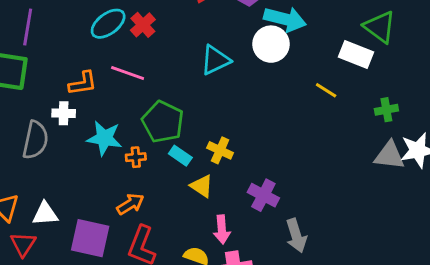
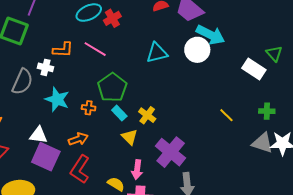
green triangle: (380, 27) -> (274, 54), size x0.7
yellow line: (326, 90) -> (226, 115), moved
cyan star: (104, 138) -> (57, 99), moved
purple cross: (263, 195) -> (171, 152), size x1.4
white triangle: (45, 214) -> (38, 135), moved

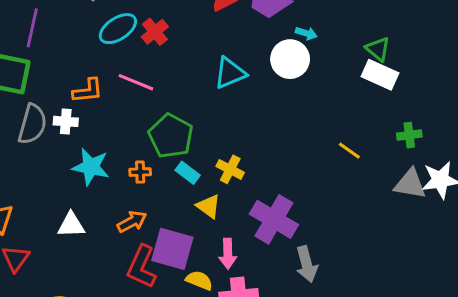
cyan arrow: (210, 35) -> (306, 33), size x0.5
green triangle: (274, 54) -> (378, 49), moved
gray semicircle: (22, 82) -> (32, 124), moved
purple square: (46, 157) -> (172, 249), moved

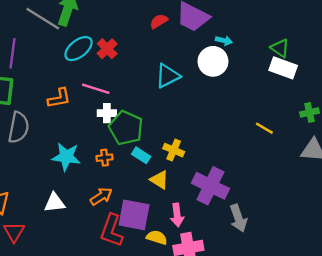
white cross: (66, 121) -> (107, 113), moved

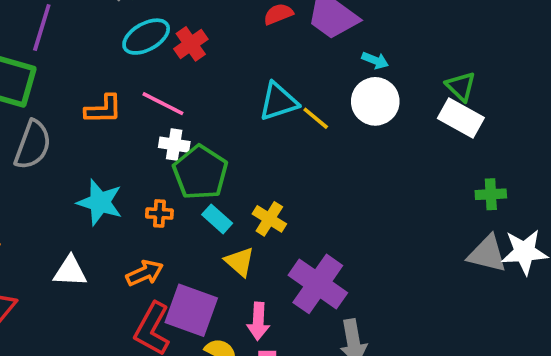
white circle: (213, 61) -> (375, 101), moved
yellow line: (264, 128) -> (316, 118), moved

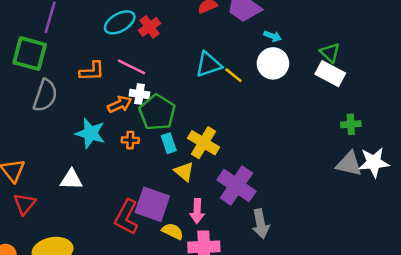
cyan rectangle: (217, 219) -> (169, 143), turned 30
yellow cross: (269, 219) -> (203, 143), size x1.4
orange arrow: (145, 273) -> (120, 104), moved

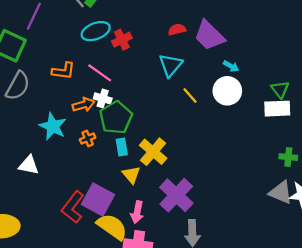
cyan triangle: (208, 64) -> (171, 65), moved, turned -40
white rectangle: (330, 74) -> (277, 109), turned -40
orange cross: (130, 140) -> (88, 138), turned -35
yellow semicircle: (173, 231) -> (112, 227), size x1.6

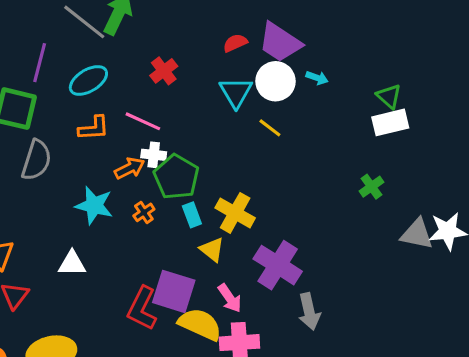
cyan ellipse: (96, 31) -> (88, 80), moved
white circle: (227, 91) -> (276, 81), moved
green cross: (288, 157) -> (371, 187), moved, turned -30
pink arrow: (137, 212) -> (230, 298), turned -35

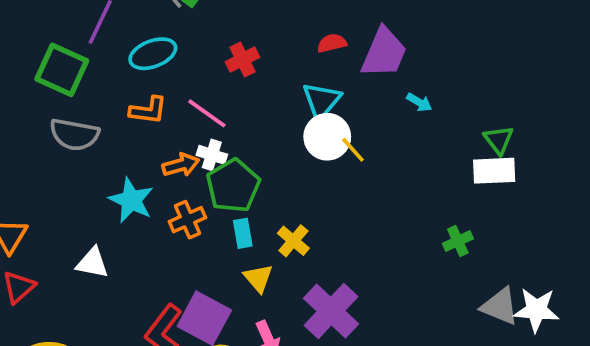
purple trapezoid: (280, 42) -> (384, 53), turned -111
white circle: (276, 81) -> (327, 137), moved
gray semicircle: (36, 160) -> (74, 135), turned 72
orange cross: (144, 212) -> (187, 220), size x1.4
yellow cross: (235, 213) -> (293, 241), size x0.7

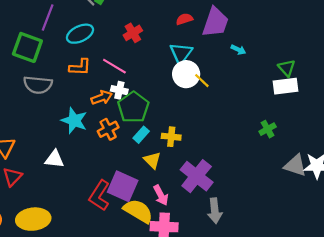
cyan rectangle: (243, 233) -> (141, 135), turned 56
yellow cross: (293, 241) -> (171, 137), turned -30

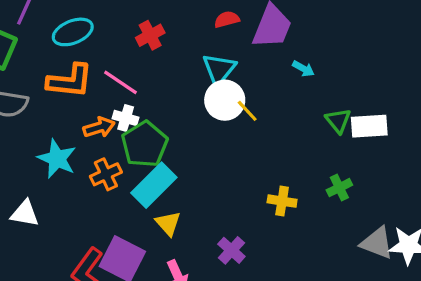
orange L-shape: (80, 67) -> (70, 81), size x1.4
green triangle: (287, 68) -> (338, 121), moved
cyan rectangle: (141, 135) -> (154, 185), size x1.8
yellow cross: (171, 137) -> (282, 201), moved
purple cross: (197, 176) -> (231, 250), size x0.6

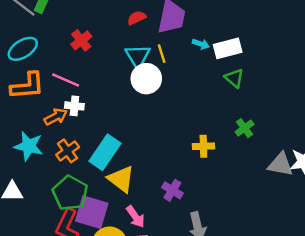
yellow line: (247, 111) -> (162, 54), moved, turned 36
white rectangle: (369, 126) -> (228, 48), moved
green pentagon: (145, 144) -> (70, 193), moved
yellow triangle: (168, 223) -> (121, 179), size x1.4

